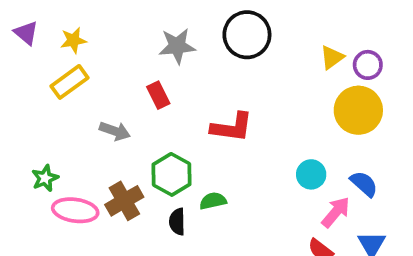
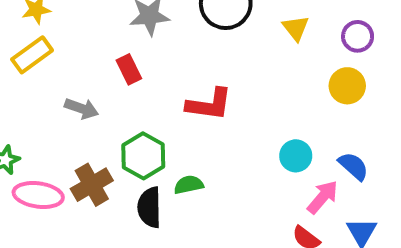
yellow triangle: (332, 57) -> (296, 28), moved, turned -32
yellow circle: (358, 110) -> (347, 86), size x0.7
black semicircle: (177, 222) -> (149, 207), size x1.4

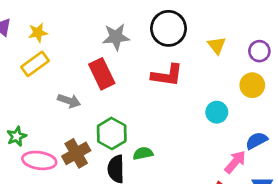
red rectangle: (129, 69) -> (102, 74), size x1.5
red L-shape: (209, 104) -> (167, 75), moved
cyan circle: (296, 156) -> (217, 112), moved
blue semicircle: (353, 166) -> (257, 141), turned -70

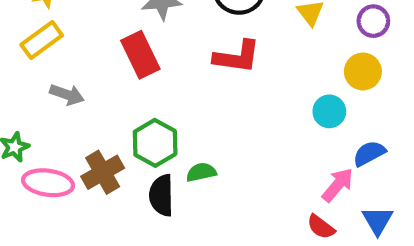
gray arrow: (69, 101) -> (67, 95), moved
cyan circle: (217, 112) -> (329, 111), moved

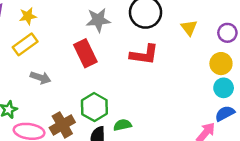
cyan circle: (329, 111) -> (224, 88), moved

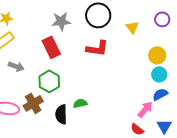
purple circle: (227, 33) -> (162, 19), moved
green hexagon: (94, 107) -> (49, 81), moved

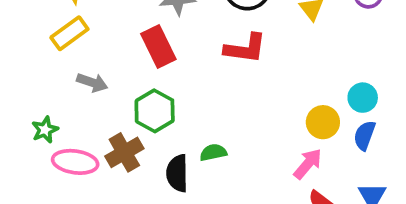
yellow circle: (157, 55) -> (323, 122), moved
blue semicircle: (160, 94) -> (365, 135), turned -42
pink arrow: (145, 109) -> (308, 164), moved

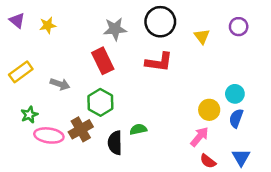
yellow rectangle: (69, 33) -> (21, 72), moved

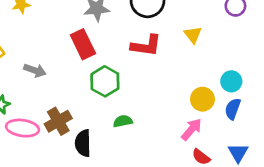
yellow triangle: (202, 36) -> (193, 35), moved
green hexagon: (100, 102) -> (105, 81), moved
black semicircle: (115, 143) -> (83, 143), moved

